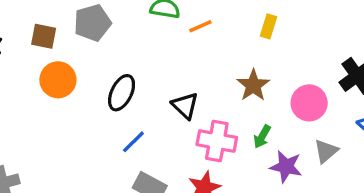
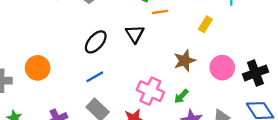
orange circle: (58, 80) -> (38, 68), moved
pink circle: (309, 103) -> (222, 68), moved
black triangle: (185, 106) -> (135, 34), moved

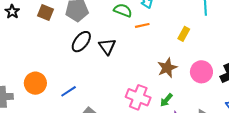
black triangle: (135, 34) -> (107, 46), moved
black ellipse: (96, 42) -> (81, 42), moved
blue line: (95, 77) -> (69, 91), moved

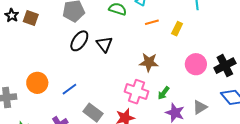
brown square: (46, 12) -> (31, 18), moved
orange line: (142, 25) -> (152, 22), moved
brown star: (167, 68) -> (149, 62), moved, turned 30

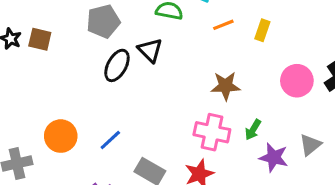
black triangle: (104, 44) -> (150, 50), moved

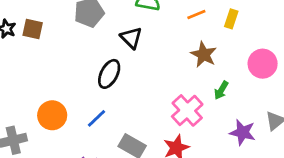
black ellipse: (117, 65) -> (109, 74), moved
brown star: (226, 86) -> (204, 55), moved, turned 30
green arrow: (253, 130) -> (221, 90), moved
pink cross: (212, 132) -> (187, 110), turned 36

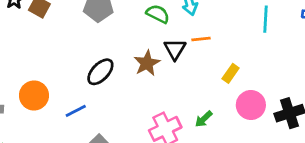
yellow rectangle: (231, 19) -> (231, 73), moved
black triangle: (131, 38) -> (175, 49), moved
brown star: (204, 55) -> (147, 63), moved

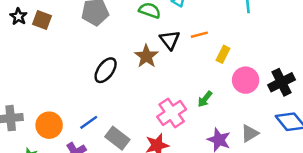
orange line: (201, 39) -> (199, 35), moved
orange circle: (34, 96) -> (49, 125), moved
blue line: (76, 111) -> (89, 122), moved

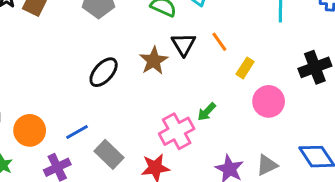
orange line: (199, 35) -> (219, 42), turned 63
black cross: (282, 82) -> (315, 67), moved
green arrow: (205, 99) -> (207, 112), moved

